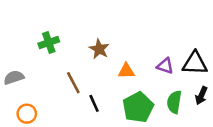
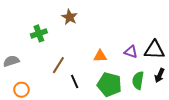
brown star: (99, 49) -> (70, 17), moved
brown line: (73, 83) -> (58, 65), turned 60
green pentagon: (138, 107) -> (109, 85), turned -30

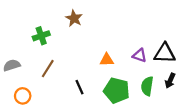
brown line: (58, 65) -> (48, 69), moved

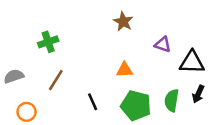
brown star: (74, 18) -> (123, 22), moved
purple triangle: (140, 55) -> (163, 44), moved

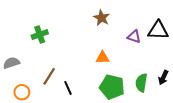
black triangle: (192, 62) -> (158, 30), moved
brown line: (56, 80) -> (49, 76), moved
black line: (93, 102) -> (68, 88), moved

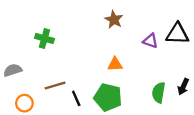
green cross: (40, 35) -> (44, 38), turned 35
brown line: (49, 76) -> (55, 86), turned 42
green pentagon: (112, 87) -> (108, 97), moved

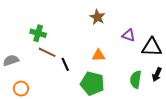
black triangle: (177, 34) -> (152, 47), moved
brown line: (55, 86) -> (47, 52), moved, turned 42
black line: (76, 98) -> (65, 64), moved

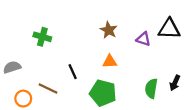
brown star: (97, 17) -> (109, 30), moved
black triangle: (152, 47) -> (169, 29), moved
brown line: (47, 52) -> (48, 88), moved

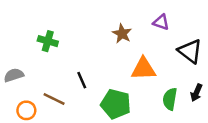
black triangle: (169, 29) -> (190, 51), moved, turned 35
purple triangle: (143, 39) -> (161, 22), moved
orange triangle: (110, 62) -> (143, 69), moved, size x1.5

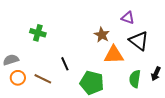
brown star: (122, 34) -> (102, 35), moved
black triangle: (190, 51) -> (139, 41), moved
orange circle: (26, 110) -> (18, 78), moved

